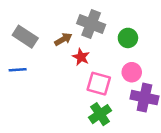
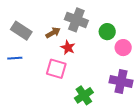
pink circle: (132, 72) -> (123, 48), moved
pink square: (99, 84) -> (56, 69), moved

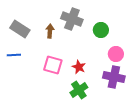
brown arrow: (53, 33) -> (50, 31), turned -56
red star: (68, 48) -> (79, 67), moved
pink circle: (123, 48) -> (116, 54), moved

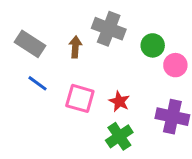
pink circle: (116, 54) -> (175, 65), moved
blue line: (14, 55) -> (37, 83), moved, turned 40

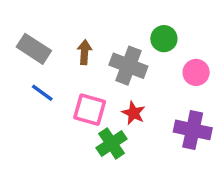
gray cross: (109, 29) -> (128, 66), moved
green circle: (153, 45) -> (164, 39), moved
green cross: (119, 136) -> (112, 143), moved

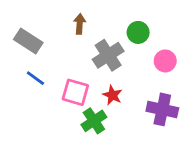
brown arrow: (84, 52) -> (80, 24), moved
gray cross: (128, 66) -> (108, 55), turned 36

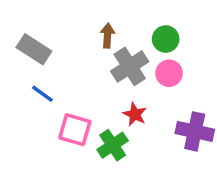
brown arrow: (80, 24) -> (107, 36), moved
pink circle: (165, 61) -> (169, 73), moved
pink square: (75, 92) -> (75, 130), moved

